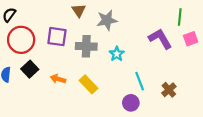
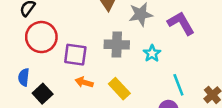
purple square: (57, 37) -> (75, 55), moved
purple L-shape: (160, 39) -> (181, 23), moved
black square: (30, 69) -> (43, 94), moved

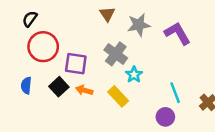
gray cross: (117, 45) -> (116, 54), turned 35
cyan star: (152, 53) -> (134, 75), moved
black square: (43, 94) -> (59, 87), moved

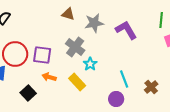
brown triangle: (107, 14) -> (68, 14), turned -40
red circle: (43, 47) -> (15, 54), moved
black square: (59, 87) -> (28, 93), moved

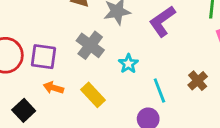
purple L-shape: (126, 30) -> (162, 21), turned -95
cyan star: (90, 64) -> (128, 64), moved
brown cross: (151, 87) -> (198, 81), moved

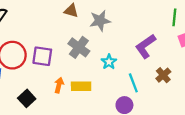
purple L-shape: (162, 21) -> (146, 46), moved
orange arrow: (53, 88) -> (59, 85), moved, turned 88
yellow rectangle: (93, 95) -> (81, 86), turned -48

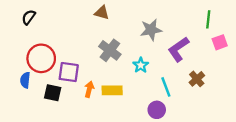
gray star: (100, 21) -> (151, 30), moved
purple square: (42, 56) -> (69, 72), moved
black square: (27, 98) -> (53, 93), moved, turned -35

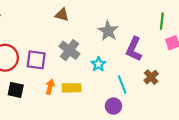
gray star: (151, 30) -> (108, 31), turned -30
purple L-shape: (178, 49) -> (134, 49), turned -30
purple square: (69, 72) -> (36, 60), moved

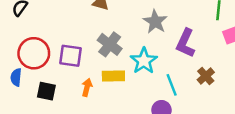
cyan star: (98, 64) -> (144, 61), size x1.5
yellow rectangle: (72, 88) -> (113, 76), moved

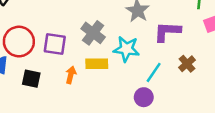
purple L-shape: (186, 43) -> (167, 32), turned 68
cyan star: (144, 61) -> (126, 49), turned -30
cyan line: (172, 85) -> (154, 72), turned 55

